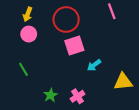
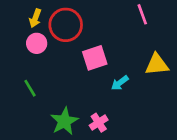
red circle: (66, 20) -> (66, 25), moved
yellow triangle: (123, 82) -> (157, 64), moved
green star: (51, 95) -> (64, 121), size x1.5

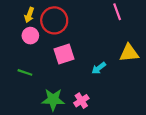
pink square: (95, 58) -> (64, 54), moved
green line: (30, 88) -> (25, 72), turned -40
green star: (64, 121) -> (53, 100), turned 30

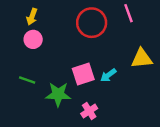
red circle: (54, 20) -> (92, 23), moved
pink square: (64, 54) -> (83, 74), moved
green star: (53, 100) -> (58, 94), moved

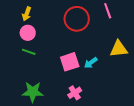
green line: (27, 80) -> (29, 52), moved
green star: (58, 94) -> (33, 92), moved

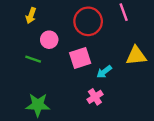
pink circle: (28, 33) -> (49, 40), moved
pink square: (70, 62) -> (80, 58), moved
pink cross: (75, 93) -> (95, 97), moved

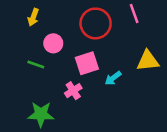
pink cross: (95, 97) -> (73, 91), moved

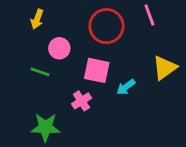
yellow triangle: (148, 61) -> (165, 68), turned -30
pink square: (87, 63) -> (97, 70), turned 30

